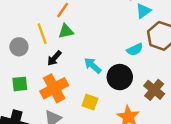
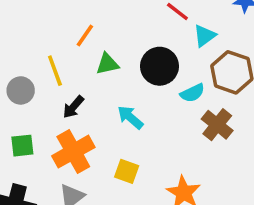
green triangle: (66, 31) -> (107, 64), moved
black circle: (120, 77) -> (159, 66), moved
brown cross: (154, 90) -> (217, 125), moved

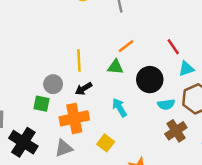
orange line: (85, 35) -> (126, 46), moved
gray circle: (21, 90) -> (53, 84), moved

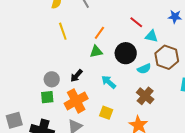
yellow line: (79, 60) -> (63, 31), moved
cyan triangle: (186, 69) -> (151, 36), turned 48
brown cross: (176, 131) -> (145, 96), moved

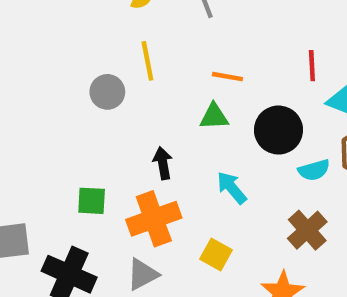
red line: (136, 22) -> (312, 66), turned 40
orange line: (99, 33) -> (227, 77), turned 56
black arrow: (76, 76) -> (163, 163), turned 120
gray circle: (52, 79) -> (107, 92), moved

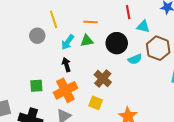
cyan arrow: (232, 188) -> (68, 42), moved, turned -98
brown cross: (307, 230) -> (103, 79), moved

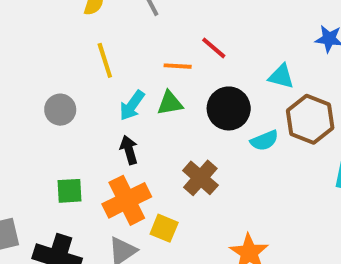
red line: (128, 12) -> (214, 48), moved, turned -40
gray circle: (37, 36) -> (60, 110), moved
yellow square: (96, 103) -> (164, 228), moved

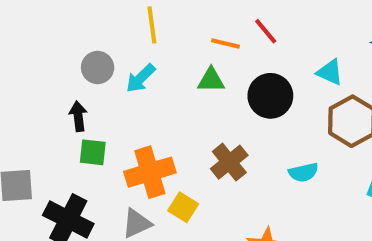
cyan arrow: (132, 105) -> (141, 78), moved
cyan semicircle: (264, 141) -> (303, 172), moved
black arrow: (129, 150) -> (78, 116), moved

